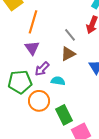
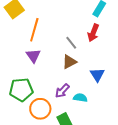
purple arrow: (42, 69) -> (62, 91), moved
cyan semicircle: (58, 81) -> (80, 98), moved

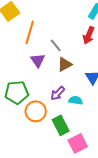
gray line: (71, 43) -> (56, 45), moved
purple triangle: (33, 56) -> (38, 60), moved

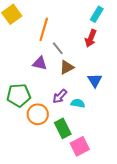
orange line: (30, 32) -> (44, 29), moved
purple triangle: (38, 60) -> (40, 63), turned -42

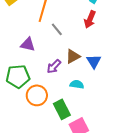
purple triangle: (40, 63) -> (28, 44), moved
brown triangle: (67, 67) -> (73, 56), moved
purple arrow: (60, 96) -> (54, 66), moved

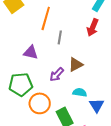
gray line: (57, 29) -> (60, 37), turned 48
blue triangle: (94, 61) -> (97, 105), moved

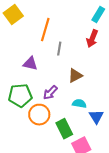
purple arrow: (57, 74) -> (50, 93), moved

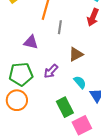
cyan semicircle: (79, 104) -> (80, 82), turned 40
orange circle: (39, 115) -> (17, 100), moved

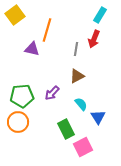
gray line: (60, 27) -> (76, 49), moved
purple triangle: (31, 42) -> (32, 49), moved

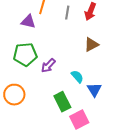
gray line: (76, 49) -> (67, 13), moved
brown triangle: (77, 76) -> (91, 45), moved
green pentagon: (22, 96) -> (25, 55), moved

